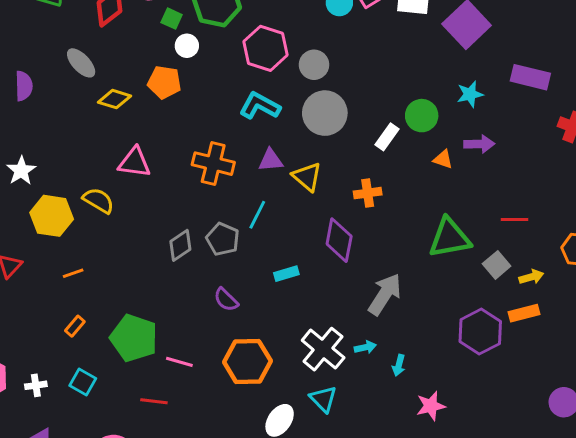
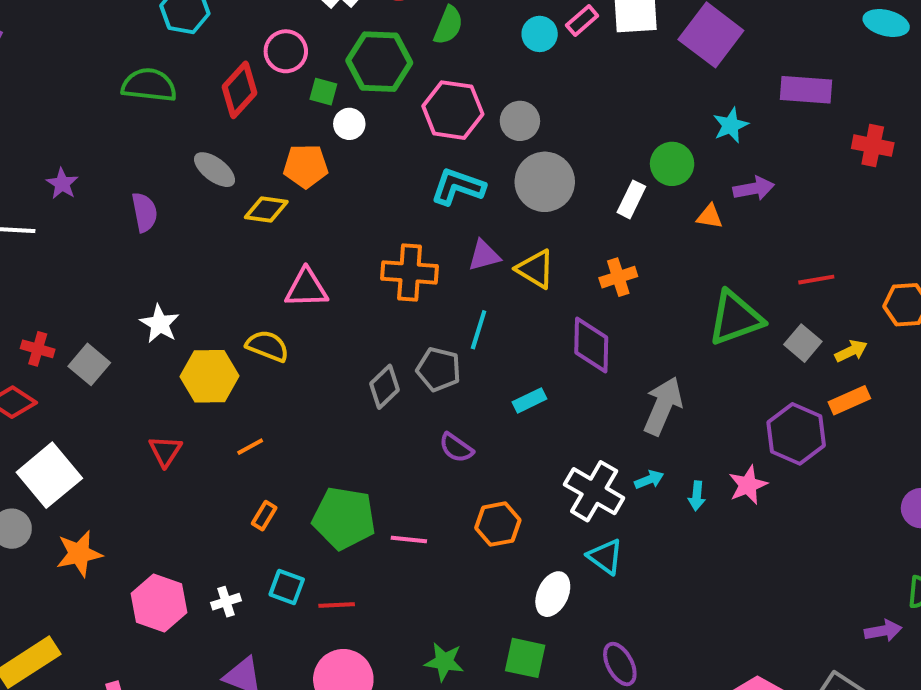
orange pentagon: (164, 82) -> (306, 166), moved
orange hexagon: (247, 362) -> (498, 524), size x0.7
red line: (154, 401) -> (337, 605), moved
pink star: (431, 406) -> (748, 485), moved

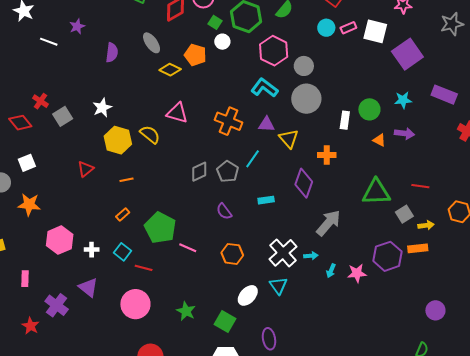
white rectangle: (631, 199) -> (345, 120), turned -36
white square: (49, 475) -> (27, 163), size x0.6

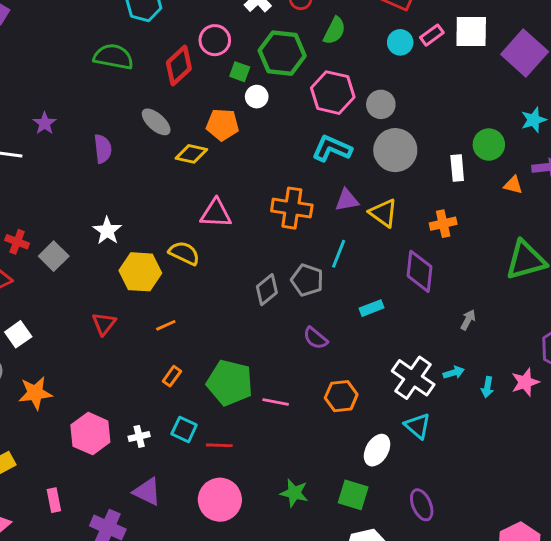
gray arrow: (328, 223) -> (468, 320), size x0.5

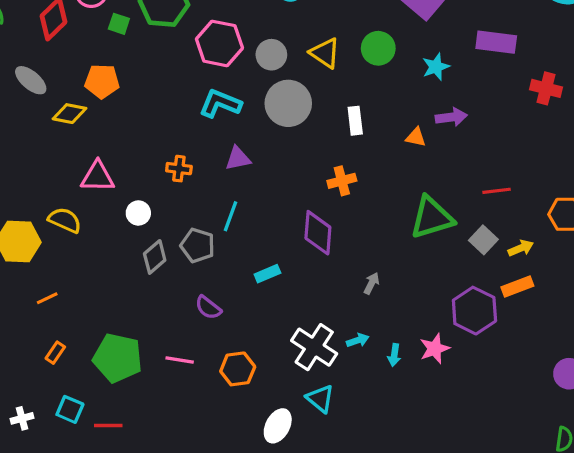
white circle: (257, 97) -> (138, 213), moved
green circle: (489, 145) -> (378, 48), moved
orange cross: (292, 208) -> (179, 169), size x0.6
yellow triangle: (383, 213) -> (325, 53), moved
pink line: (276, 402) -> (180, 360), moved

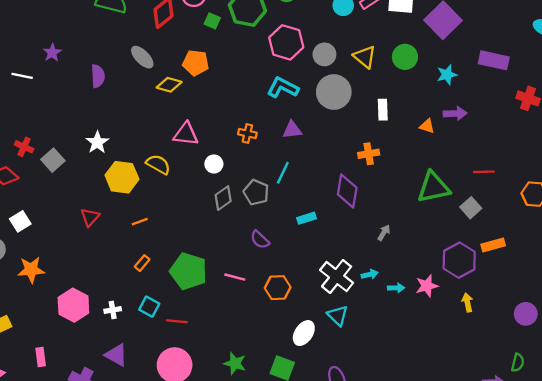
yellow arrow: (521, 248) -> (467, 302), moved, turned -84
cyan arrow: (394, 355) -> (396, 288), turned -105

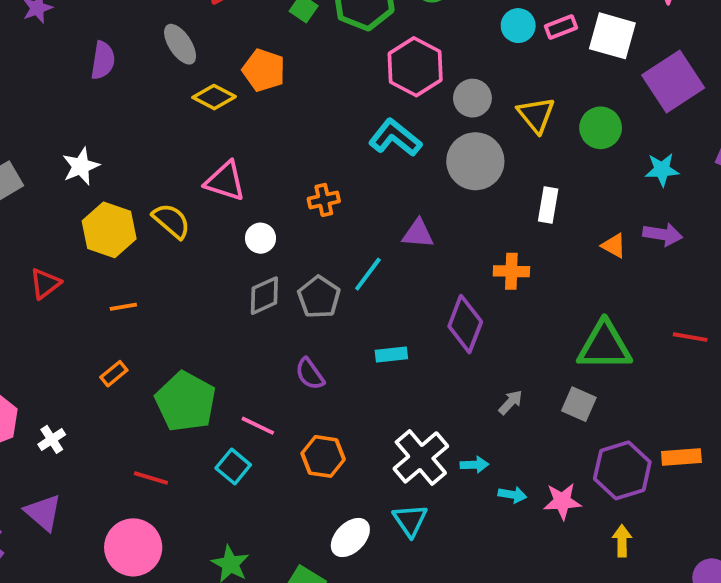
purple triangle: (292, 130) -> (418, 234), moved
orange cross: (247, 133) -> (324, 200), turned -36
gray square: (471, 208) -> (579, 404), moved, turned -36
cyan square: (149, 307) -> (233, 467), moved
white cross: (113, 310) -> (52, 439), turned -35

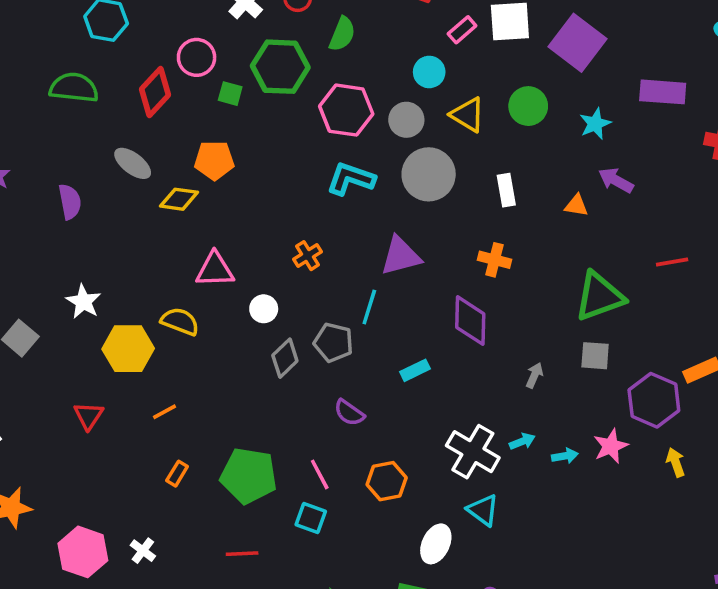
cyan circle: (518, 26) -> (429, 72), moved
purple triangle: (418, 234) -> (401, 256), size x1.4
purple arrow: (663, 234) -> (616, 180), turned -140
orange cross: (511, 271) -> (494, 260), turned 32
pink line: (258, 426) -> (320, 474), turned 56

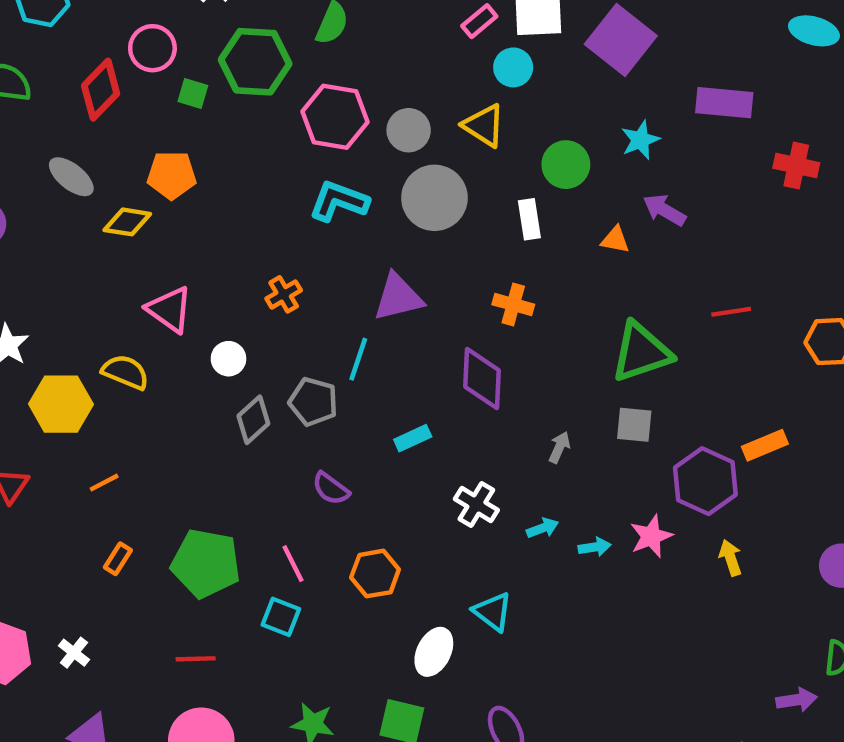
cyan circle: (429, 72) -> (513, 67), moved
green circle: (528, 106) -> (566, 165), moved
pink triangle: (215, 270) -> (170, 309), turned 36
white cross: (473, 452) -> (476, 505), moved, size x0.7

